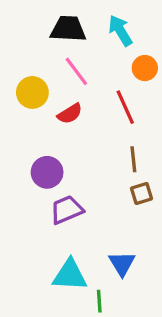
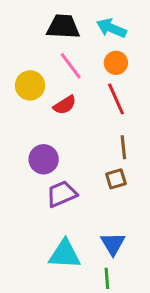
cyan arrow: (120, 31) -> (111, 28), turned -36
orange circle: (145, 68) -> (116, 63), moved
brown square: (142, 193) -> (116, 179), moved
green line: (99, 301) -> (107, 278), moved

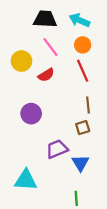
purple trapezoid: (62, 194) -> (57, 149), moved
blue triangle: (113, 244) -> (81, 163), moved
cyan triangle: (65, 254) -> (26, 180), moved

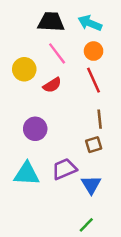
cyan triangle: (26, 180) -> (27, 174), moved
green line: (76, 198) -> (86, 225), turned 48

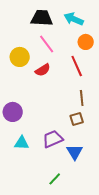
orange circle: (94, 51) -> (86, 42), moved
purple circle: (35, 129) -> (13, 112), moved
cyan triangle: (27, 174) -> (22, 143), size x0.7
green line: (86, 225) -> (55, 179), moved

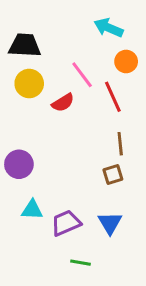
black trapezoid: (42, 18) -> (25, 45), moved
pink line: (47, 44) -> (82, 75), moved
purple trapezoid: (53, 139) -> (66, 223), moved
green line: (55, 179) -> (81, 263), turned 56

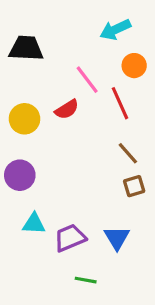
cyan arrow: (108, 28) -> (115, 30), turned -48
yellow circle: (29, 84) -> (25, 119), moved
brown line: (120, 144) -> (128, 153), turned -35
brown square: (113, 175) -> (134, 186), moved

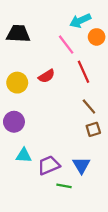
orange circle: (134, 66) -> (97, 37), moved
pink line: (87, 80) -> (66, 45), moved
green line: (86, 280) -> (64, 186), moved

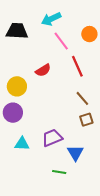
cyan arrow: (80, 21) -> (51, 19), moved
yellow circle: (17, 83) -> (17, 86), moved
purple trapezoid: (49, 165) -> (52, 138), moved

